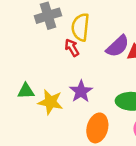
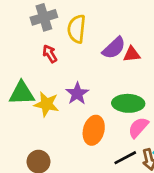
red arrow: (72, 48) -> (50, 54), moved
green triangle: (26, 91) -> (22, 93), size x1.5

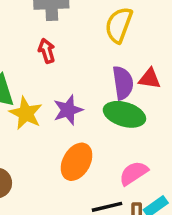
yellow semicircle: (77, 29) -> (119, 25), moved
purple semicircle: (114, 48) -> (123, 83), moved, turned -70
green ellipse: (128, 103) -> (124, 114), moved

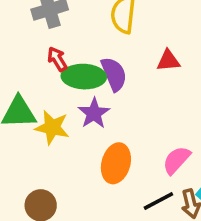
purple semicircle: (123, 83) -> (114, 74), moved
green ellipse: (124, 114) -> (84, 77), moved

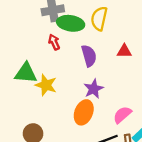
green ellipse: (84, 77) -> (71, 23), moved
purple star: (94, 113) -> (94, 89), moved

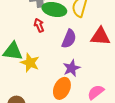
red triangle: (124, 51) -> (100, 36), size x1.5
purple semicircle: (89, 56) -> (69, 39), turned 36

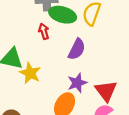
red triangle: (100, 36) -> (106, 91), moved, turned 45

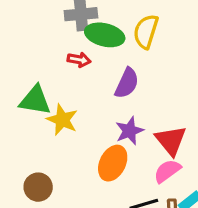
red arrow: (44, 31) -> (79, 60), turned 119

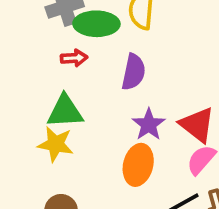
green triangle: (35, 100) -> (65, 111), moved
yellow star: (62, 120) -> (56, 144), moved

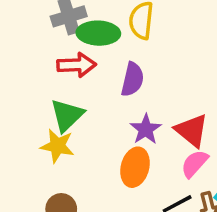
red arrow: (74, 58) -> (77, 65), size x1.5
green triangle: (65, 111) -> (67, 115), turned -42

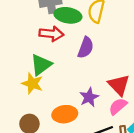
purple star: (146, 129) -> (89, 97), moved
orange ellipse: (135, 167) -> (65, 114), moved, turned 60

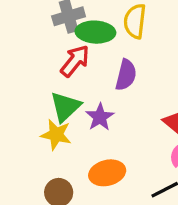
red arrow: (51, 34) -> (75, 61), turned -50
purple star: (89, 97) -> (100, 117), moved

